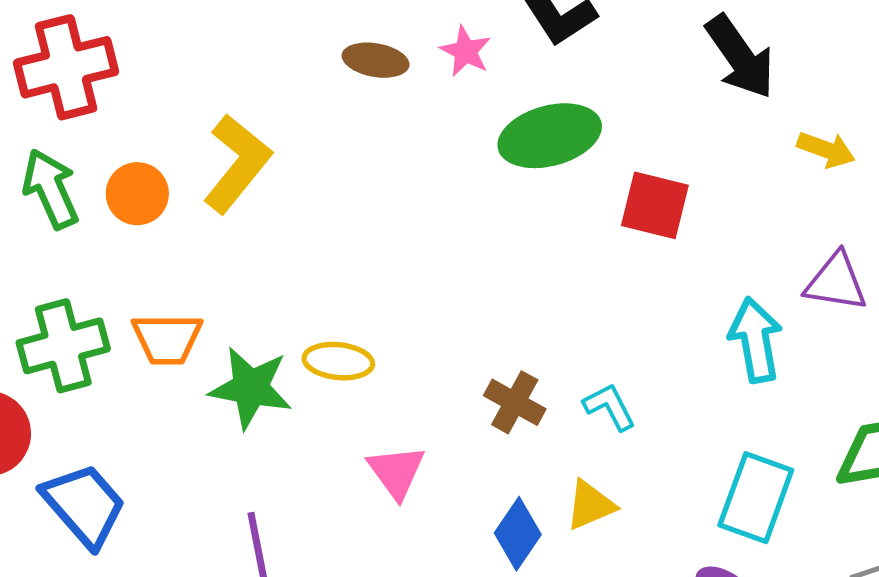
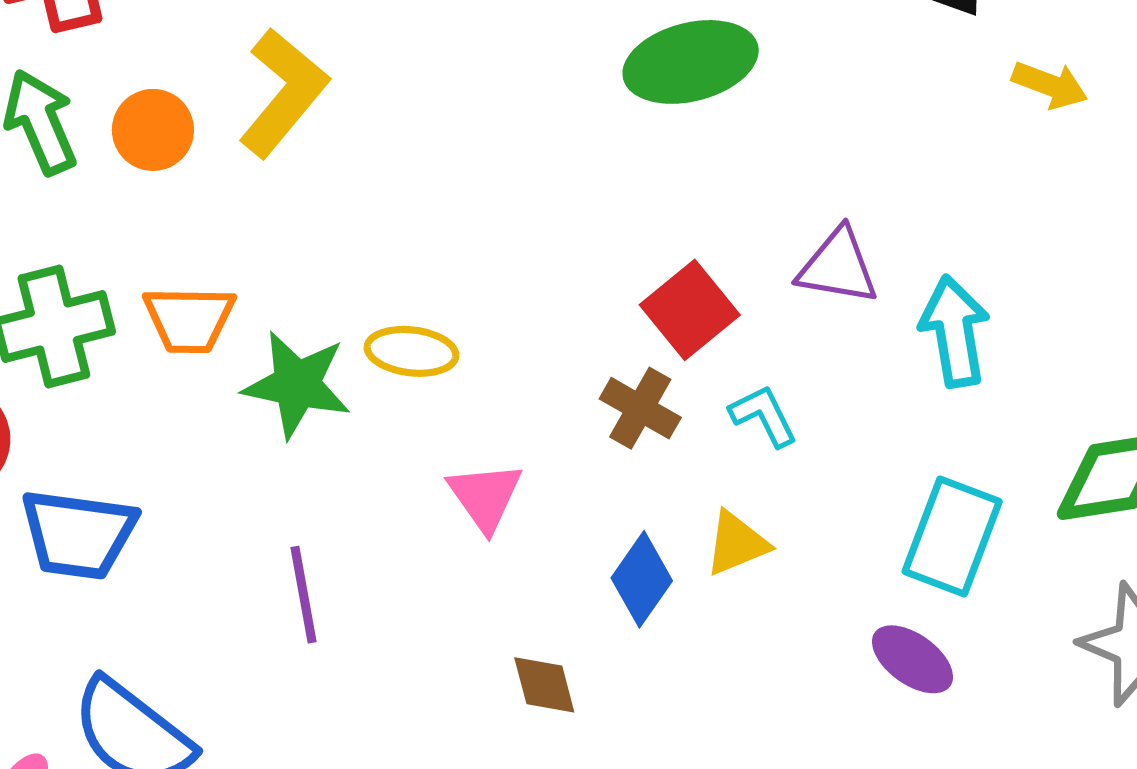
red square: (655, 205) -> (690, 310), moved, turned 36
purple triangle: (836, 282) -> (838, 266), moved
blue trapezoid: (84, 505) -> (78, 534), turned 138

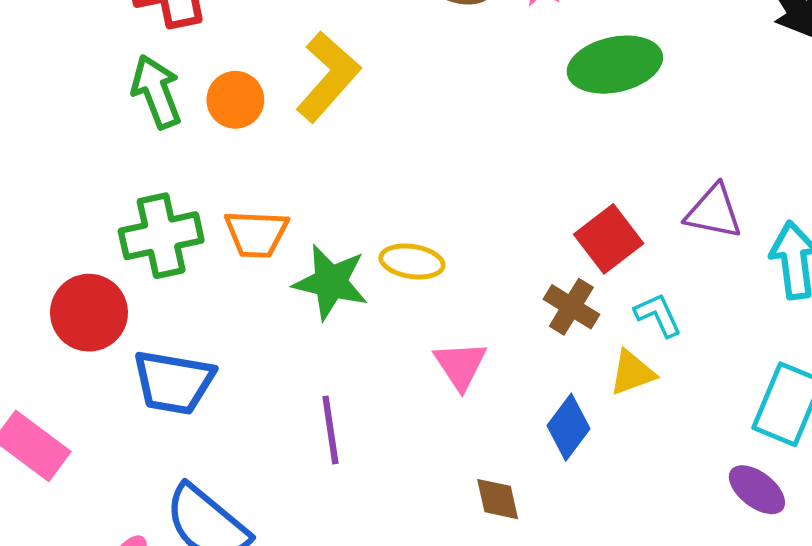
yellow triangle: (737, 543) -> (632, 373), moved

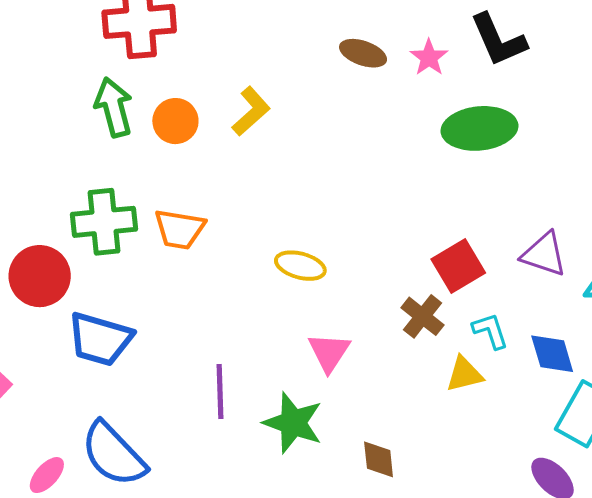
yellow L-shape: (328, 77) -> (251, 111), size x0.7
green star: (331, 282) -> (293, 423), moved
blue diamond: (569, 427) -> (552, 354), moved, turned -60
brown diamond: (498, 499) -> (379, 459), moved

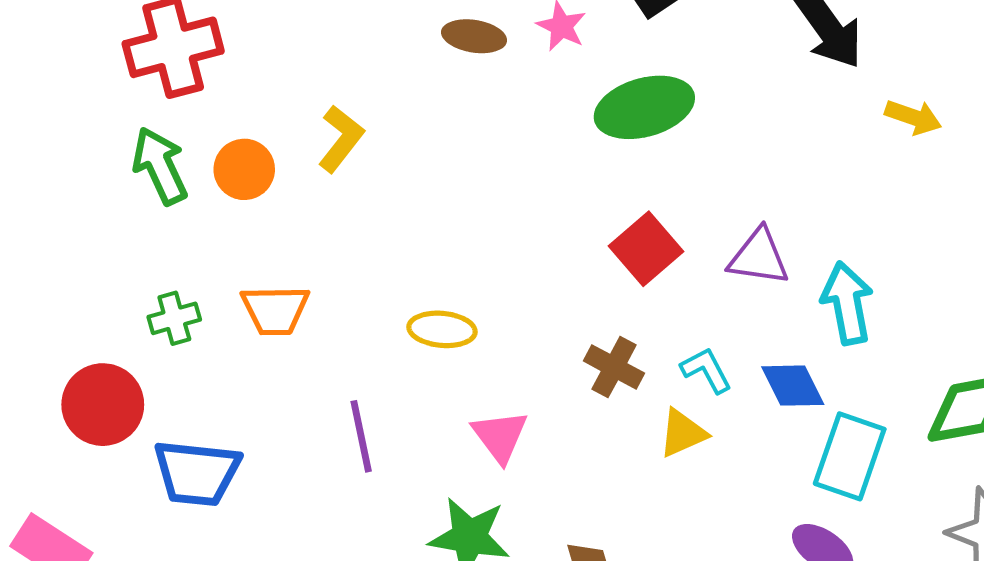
green cross: (104, 222) -> (174, 318), size x0.6
red square: (458, 266) -> (646, 249), moved
purple line: (220, 392) -> (361, 436), moved

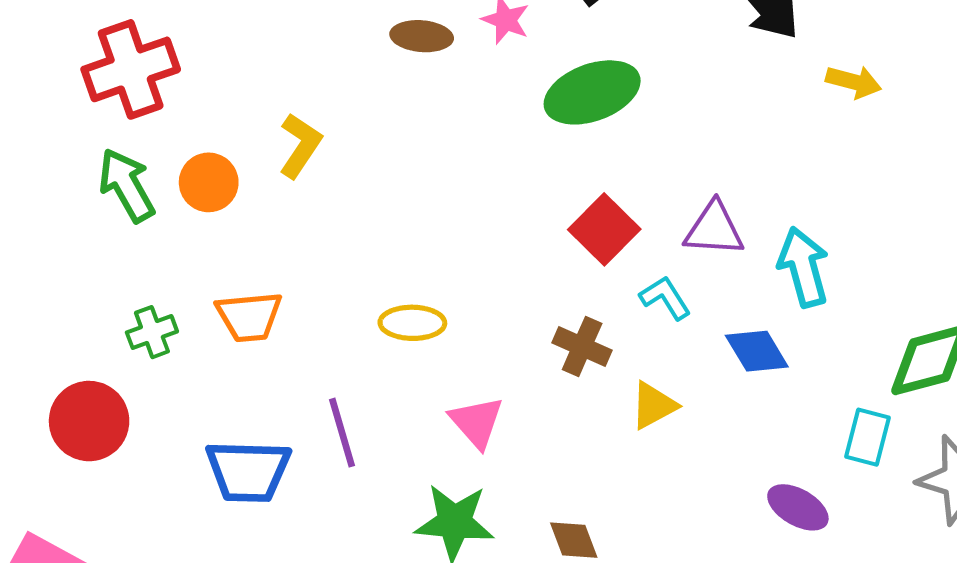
cyan L-shape: (706, 370) -> (665, 298), moved
cyan rectangle: (850, 456) -> (868, 437), moved, size x0.7
blue trapezoid: (197, 473) -> (248, 471), moved

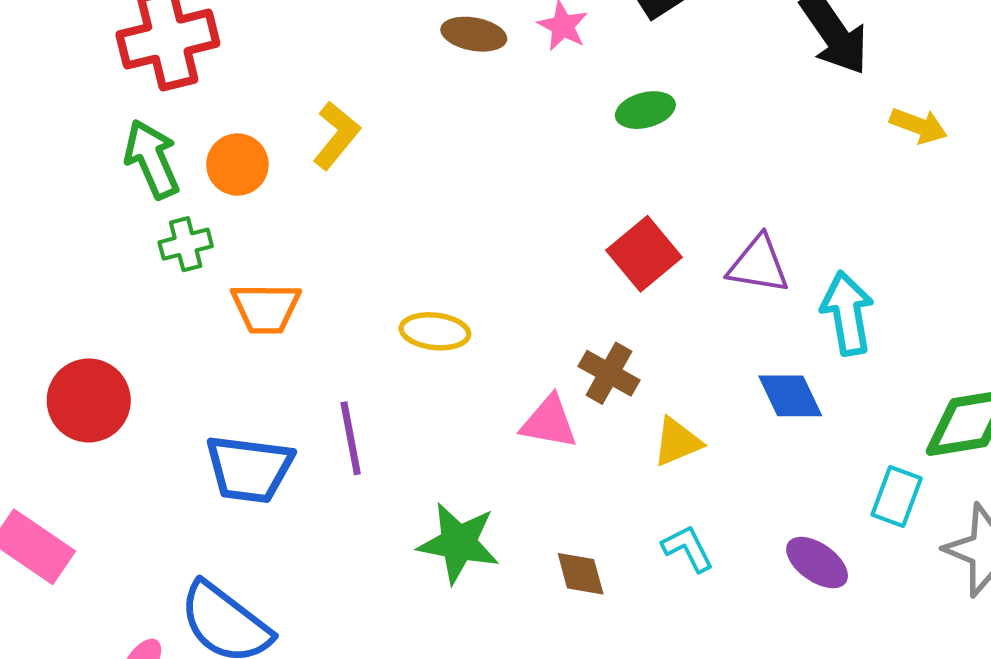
green ellipse: (592, 92) -> (645, 110), size x0.6
cyan L-shape: (665, 298) -> (688, 548), moved
green cross: (152, 332) -> (186, 244), moved
pink triangle: (477, 422) -> (549, 422), moved, turned -44

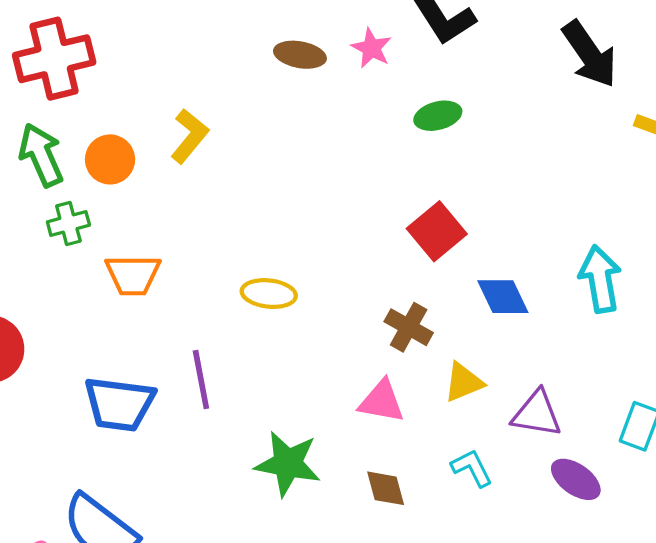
purple triangle: (758, 265) -> (537, 414), moved
blue diamond: (790, 396) -> (503, 297), moved
pink triangle: (549, 422) -> (382, 401), moved

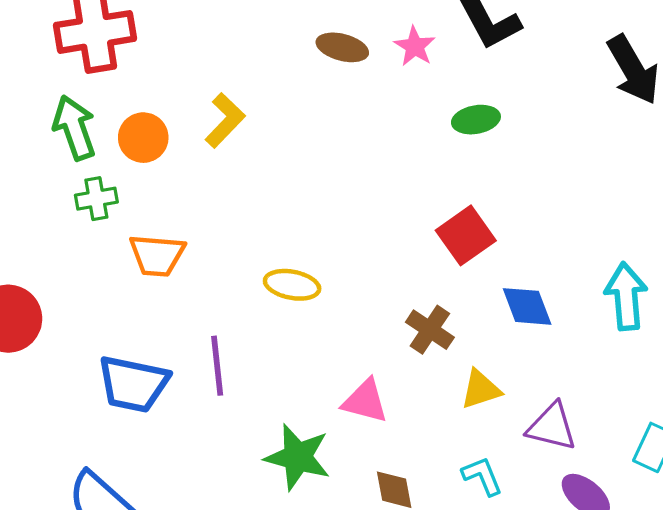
pink triangle: (382, 401) -> (365, 401), moved

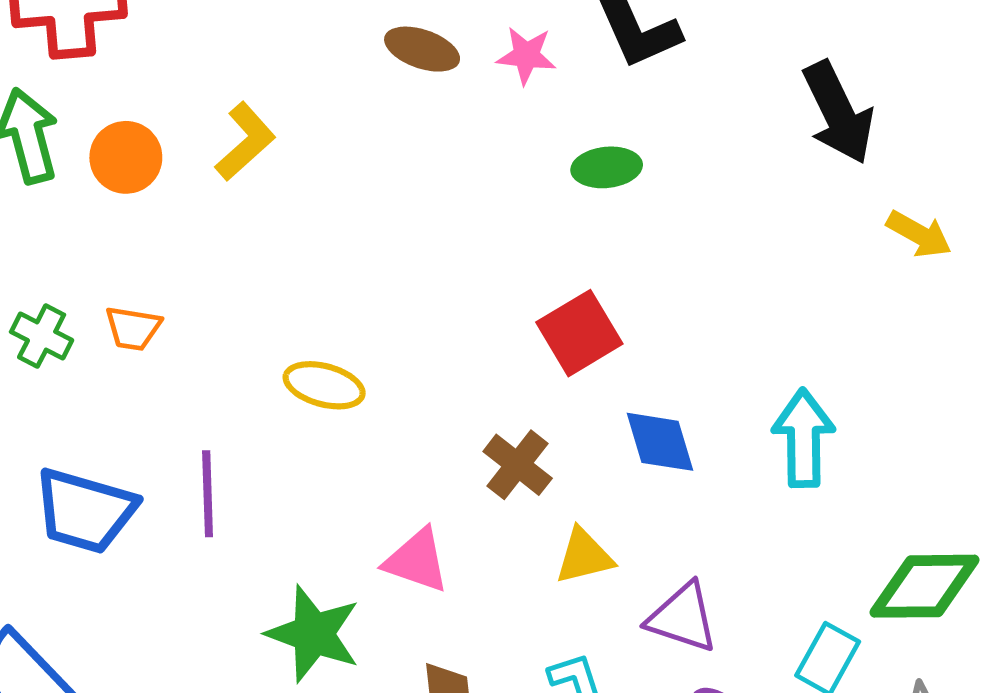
pink star: (415, 46) -> (526, 55), turned -30
green cross: (96, 199) -> (42, 336), moved, turned 33
orange trapezoid: (157, 255) -> (133, 328), size x0.7

